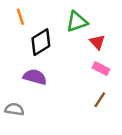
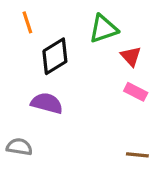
brown line: (100, 100) -> (137, 155), moved, turned 63

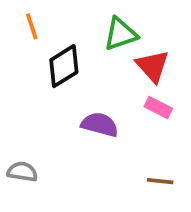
red triangle: (131, 56) -> (153, 66), size x1.4
purple semicircle: (47, 103) -> (100, 125), moved

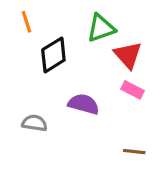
gray semicircle: (22, 172) -> (34, 123), moved

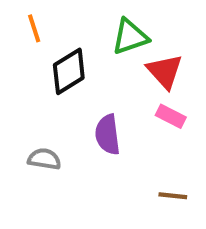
purple semicircle: (84, 104) -> (108, 135), turned -112

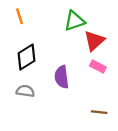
black diamond: (69, 71) -> (27, 57), moved
red triangle: (165, 71) -> (94, 41), turned 30

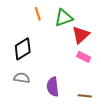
orange line: (20, 16) -> (38, 14), moved
purple semicircle: (62, 77) -> (53, 87), moved

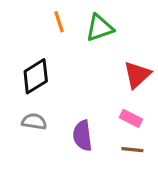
red triangle: (81, 35) -> (137, 75), moved
pink rectangle: (84, 57) -> (131, 118), moved

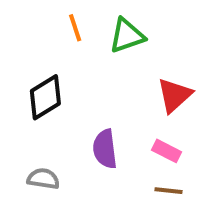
gray semicircle: (34, 122) -> (43, 179), moved
purple semicircle: (82, 136) -> (105, 149), moved

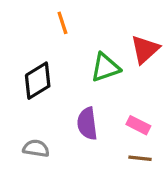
green triangle: (127, 36) -> (105, 67), moved
red triangle: (175, 95) -> (145, 49), moved

